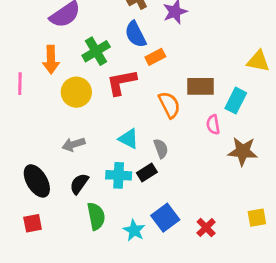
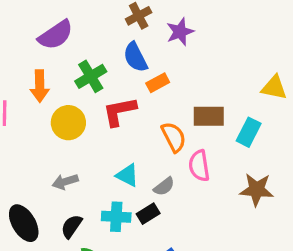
pink semicircle: (213, 125) -> (199, 166), moved, size x1.4
gray semicircle: (161, 149) -> (164, 186), turned 72

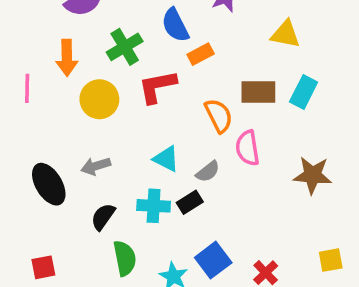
yellow triangle: (274, 88) -> (285, 34), moved
cyan rectangle: (249, 132) -> (304, 92), moved
black ellipse: (24, 223) -> (49, 184), moved

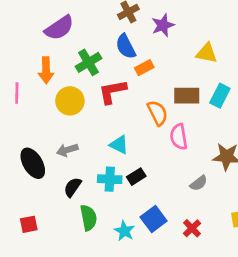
gray semicircle: (208, 172) -> (199, 183), moved

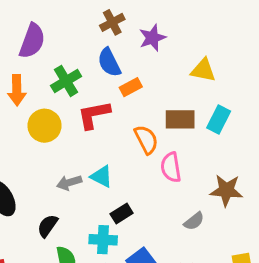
purple semicircle: (59, 28) -> (32, 41), turned -36
gray arrow: (67, 150) -> (69, 183), moved
cyan cross: (110, 179) -> (103, 240), moved

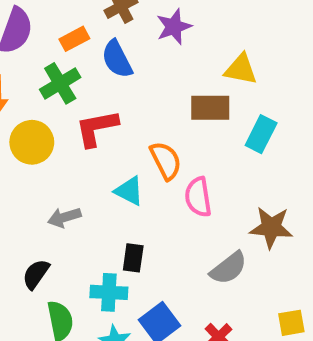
orange rectangle: (131, 87) -> (74, 39), moved
brown rectangle: (180, 119) -> (210, 108), moved
cyan triangle: (102, 177) -> (129, 191), moved
black rectangle: (122, 213) -> (133, 258), turned -50
gray semicircle: (194, 221) -> (229, 268), size x1.4

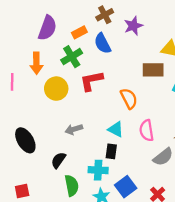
cyan triangle: (129, 191) -> (116, 129), moved
pink semicircle: (198, 197) -> (147, 130), moved

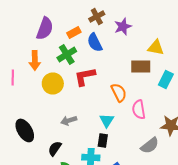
cyan triangle: (116, 129) -> (107, 120), turned 35
pink semicircle: (147, 130) -> (139, 110), moved

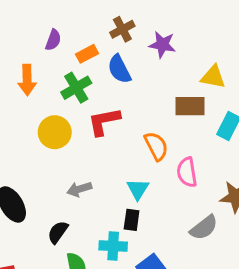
purple star: (123, 26) -> (162, 45), turned 30
purple semicircle: (45, 28) -> (53, 40), moved, size x0.6
orange arrow: (35, 60) -> (27, 80), moved

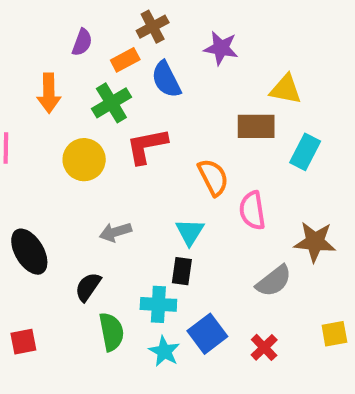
brown cross: (122, 29) -> (153, 27), moved

